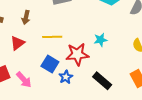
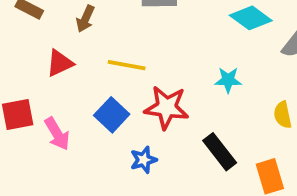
cyan star: (101, 40) -> (228, 80), moved
blue star: (66, 77) -> (144, 160), moved
black rectangle: (102, 81) -> (220, 152), moved

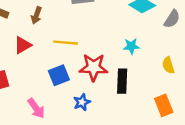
blue square: (112, 115) -> (59, 75), turned 30
pink arrow: (57, 134) -> (36, 108), moved
black rectangle: (220, 152) -> (122, 81), moved, turned 45

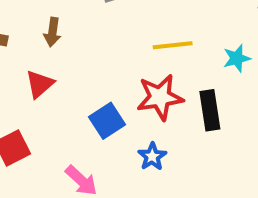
yellow line: (66, 43) -> (173, 45), moved
cyan star: (131, 46) -> (237, 58), moved

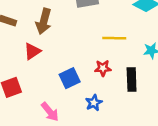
brown arrow: (52, 32) -> (44, 21), size x1.5
red star: (160, 97) -> (103, 68), size x0.6

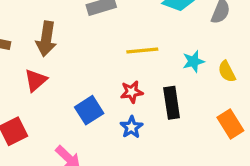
blue star: (94, 103) -> (131, 127), moved

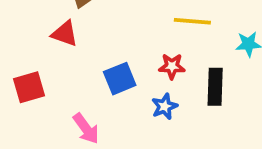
red triangle: (36, 80) -> (65, 34), turned 50

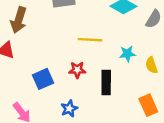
blue star: (164, 106) -> (69, 109), moved

